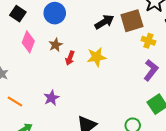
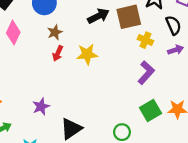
brown star: (56, 45) -> (55, 32), moved
purple star: (51, 98) -> (41, 107), moved

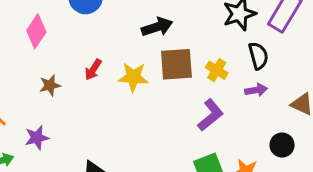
brown square: (129, 17) -> (176, 64), moved
brown star: (55, 32) -> (50, 85), moved
purple star: (41, 107) -> (37, 138), moved

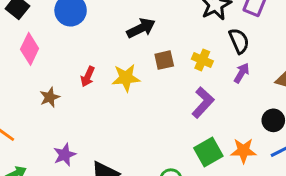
brown square: (176, 64) -> (164, 60), size x0.6
purple arrow: (256, 90) -> (242, 73), turned -42
purple star: (37, 138) -> (65, 155), moved

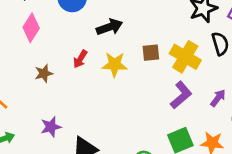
black arrow: (141, 28) -> (109, 27), moved
yellow cross: (202, 60) -> (185, 57), size x1.6
purple arrow: (242, 73) -> (218, 98), moved

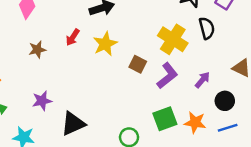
brown square: (151, 53) -> (138, 64), moved, turned 30
yellow star: (115, 64) -> (105, 44), turned -30

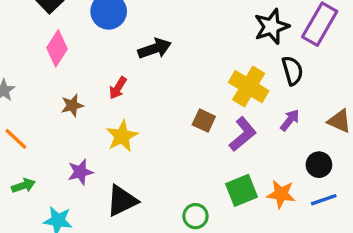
yellow star: (105, 44) -> (122, 136), moved
purple arrow: (202, 80) -> (290, 120), moved

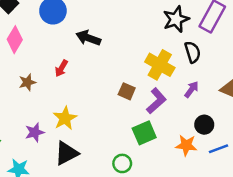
black arrow: (155, 49) -> (88, 38), turned -140
yellow star: (122, 136) -> (65, 118), moved
black circle: (319, 165) -> (204, 125), moved
green square: (242, 190) -> (144, 133), moved

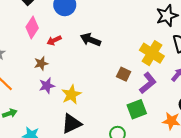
black arrow: (88, 38) -> (90, 40), moved
red arrow: (61, 68) -> (54, 40), moved, turned 32
purple star: (35, 132) -> (47, 86), moved

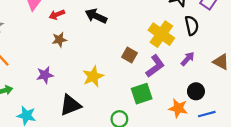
brown star: (41, 63) -> (59, 40), moved
purple star: (47, 86) -> (45, 75), moved
yellow star: (71, 95) -> (93, 76), moved

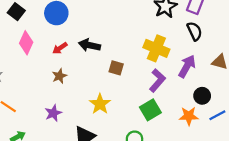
red arrow: (57, 15) -> (60, 48), moved
black semicircle: (192, 25) -> (194, 31), moved
brown square: (130, 55) -> (116, 68), moved
purple arrow: (188, 59) -> (187, 66), size x1.5

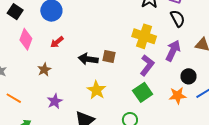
black arrow: (90, 45) -> (88, 59), moved
brown star: (59, 76) -> (44, 70), moved

